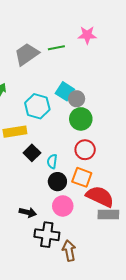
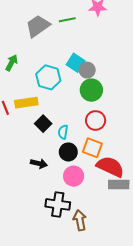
black arrow: (28, 212) -> (39, 164), moved

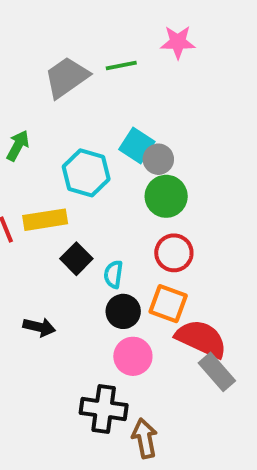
black arrow: (39, 164) -> (39, 327), moved
gray rectangle: (119, 184) -> (217, 372), turned 48

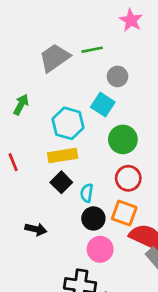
pink star: (178, 42) -> (131, 20), moved, turned 30
gray circle: (158, 159) -> (118, 76), moved
yellow rectangle: (45, 220) -> (63, 155), moved

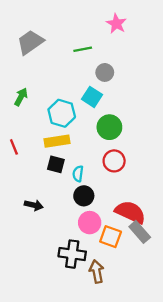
gray trapezoid: (55, 58) -> (30, 42), moved
black square: (61, 182) -> (56, 164), turned -30
orange square: (124, 213) -> (111, 237), moved

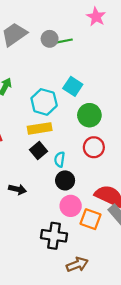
gray circle: (105, 72) -> (50, 39), moved
black square: (56, 164) -> (39, 151), turned 35
brown arrow: (97, 271) -> (77, 265), moved, turned 80

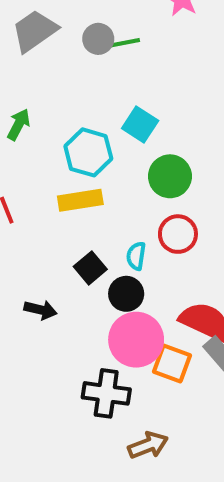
black square: (39, 151) -> (90, 268), moved
cyan semicircle: (60, 159) -> (136, 256), moved
pink circle: (71, 206) -> (136, 340), size x1.4

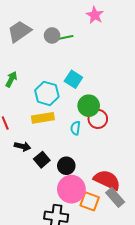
red circle: (178, 234) -> (98, 119), moved
cyan semicircle: (136, 256) -> (75, 128), moved
black square: (90, 268) -> (42, 160), moved
black arrow: (40, 310) -> (23, 146), moved

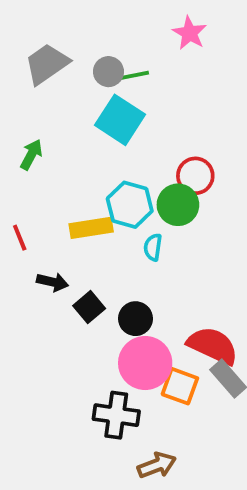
cyan square: (73, 79) -> (120, 120), moved, size x1.4
cyan hexagon: (47, 93) -> (130, 205), moved
red circle: (98, 119) -> (195, 176), moved

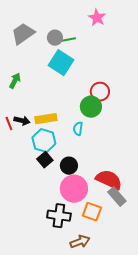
cyan hexagon: (130, 205) -> (44, 141), moved
black arrow: (53, 282) -> (22, 121), moved
orange square: (180, 386) -> (92, 212), moved

